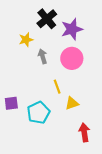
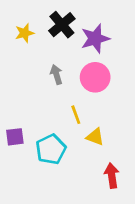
yellow star: (26, 40) -> (25, 33), moved
yellow triangle: (72, 103) -> (95, 137), turned 40

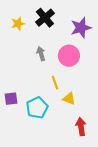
purple star: (95, 39) -> (81, 28), moved

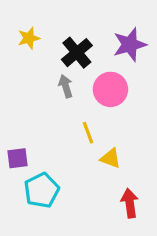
black cross: (45, 18) -> (77, 53), moved
cyan pentagon: (37, 108) -> (42, 190), moved

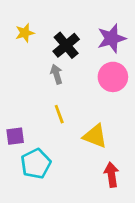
pink circle: (110, 89) -> (113, 77), moved
yellow line: (88, 133) -> (59, 114), moved
yellow triangle: (110, 158) -> (95, 136), size x1.4

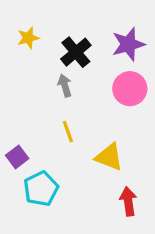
purple square: (15, 136) -> (17, 157), turned -30

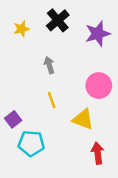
black cross: (76, 52) -> (58, 20), moved
pink circle: (130, 89) -> (99, 86), moved
cyan pentagon: (41, 189) -> (31, 144), turned 30

